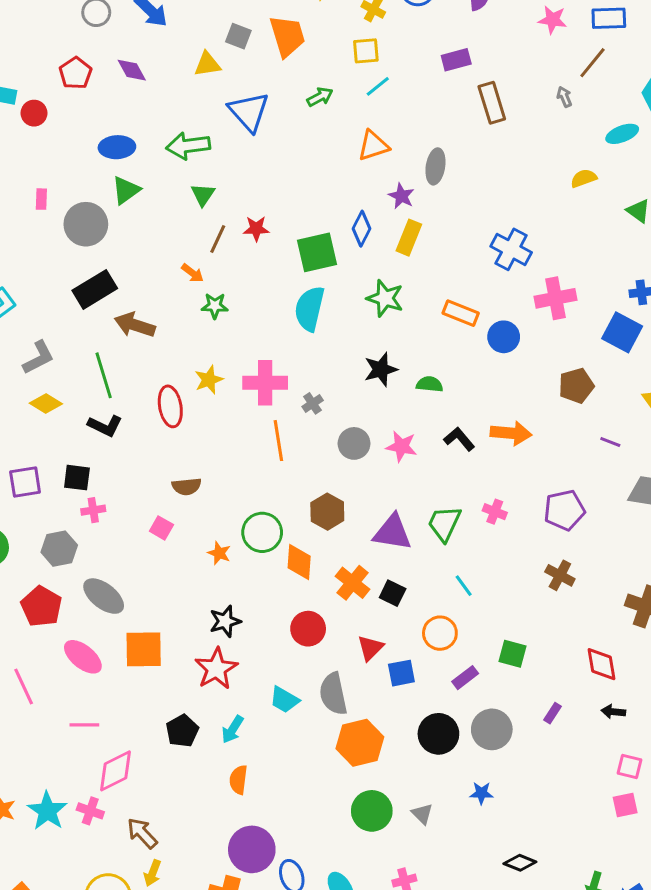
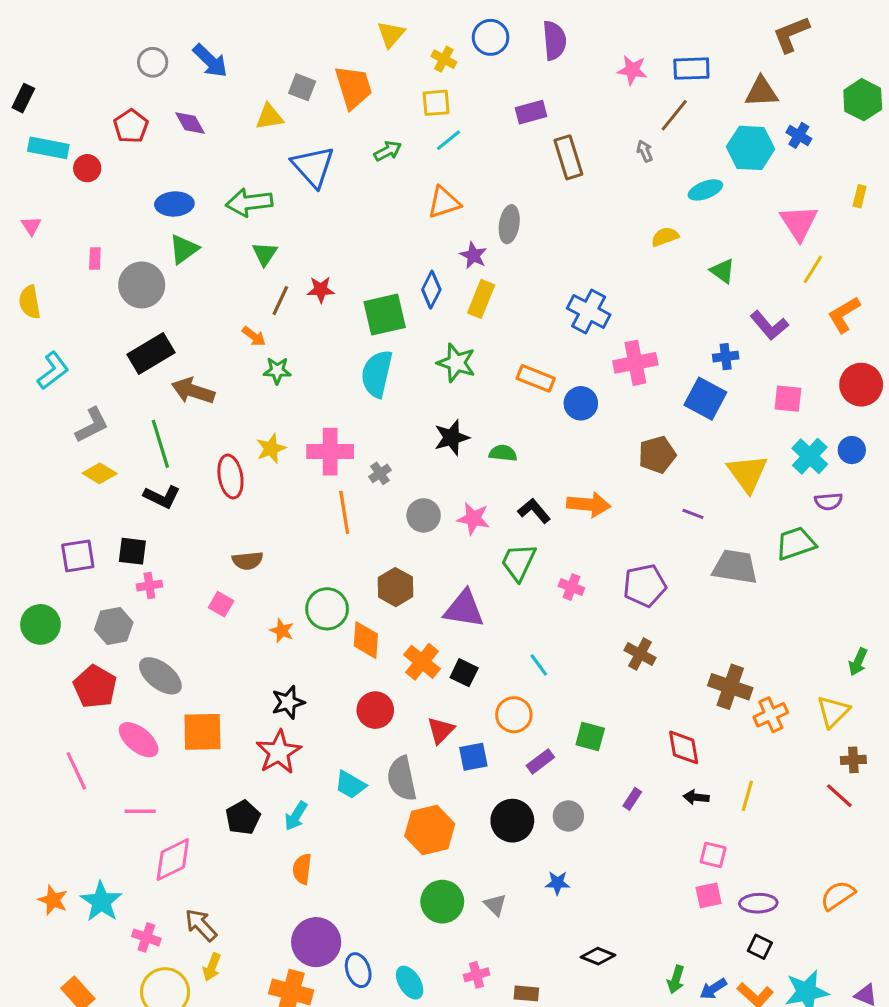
green trapezoid: (444, 523) -> (519, 562), moved
gray circle: (492, 729) -> (568, 816), size x0.7
pink cross: (90, 811) -> (146, 937), moved

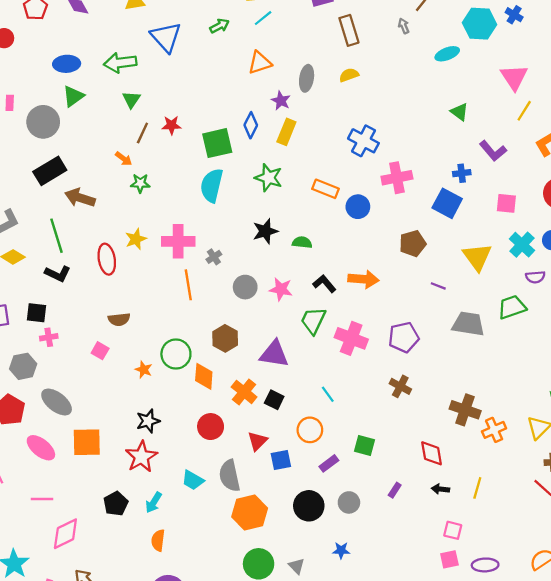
yellow semicircle: (665, 237) -> (349, 75), moved
pink cross: (571, 587) -> (351, 338), size x1.8

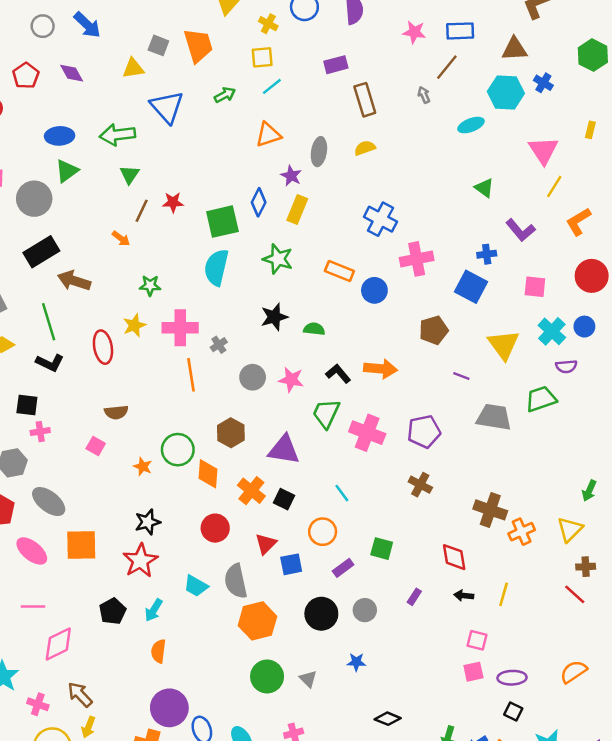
green star: (140, 183) -> (150, 286), moved

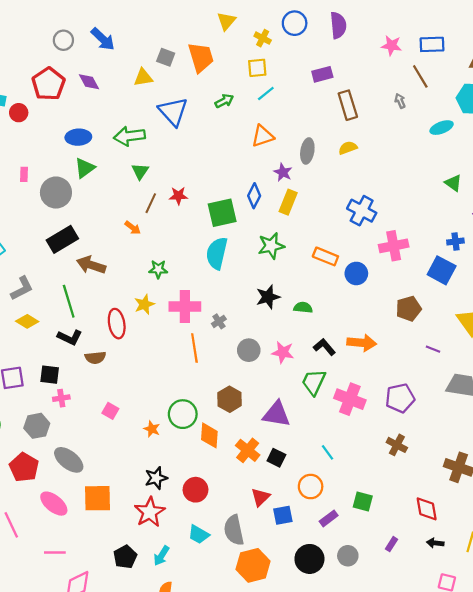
brown line: (447, 67) -> (420, 76), turned -70
red pentagon: (26, 76) -> (49, 84), size x1.4
green star: (278, 259) -> (271, 246), turned -30
brown semicircle: (116, 412) -> (95, 358), moved
red circle: (215, 528) -> (196, 490), moved

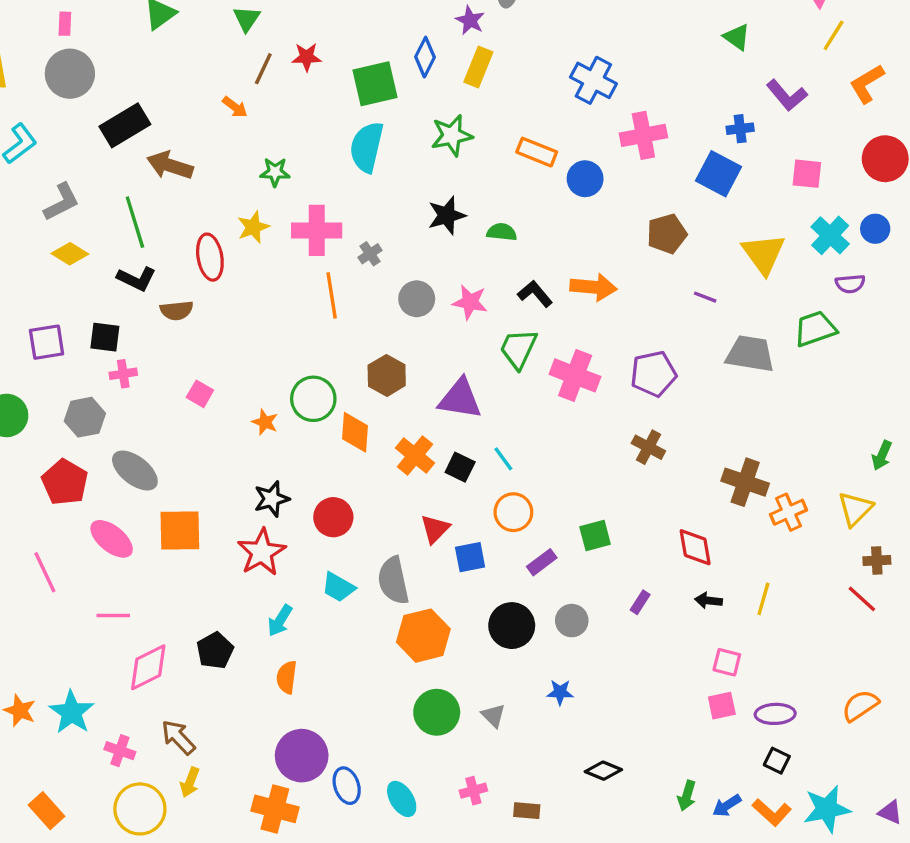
gray circle: (56, 193) -> (70, 74), moved
cyan line: (328, 452) -> (503, 459), moved
green square: (363, 501) -> (595, 536), turned -30
black pentagon: (125, 557) -> (215, 651), moved

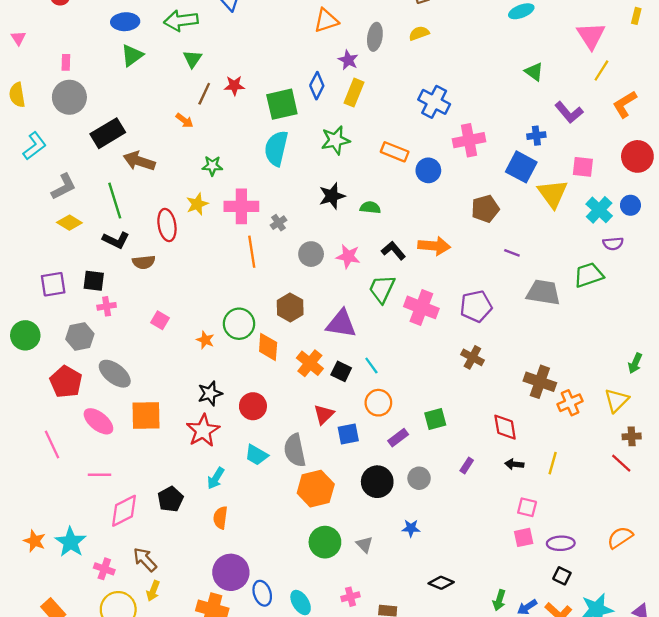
yellow triangle: (763, 254) -> (553, 194), moved

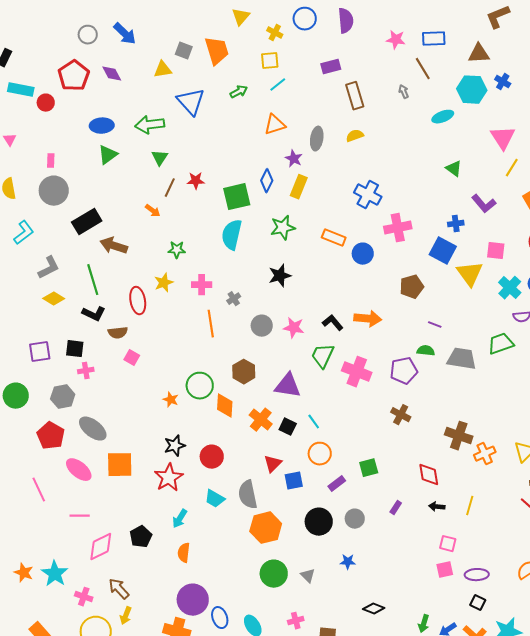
pink cross: (241, 206) -> (202, 285), size x0.7
green semicircle: (370, 208) -> (426, 351), moved
pink square: (160, 320) -> (132, 358), moved

